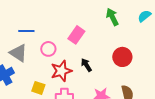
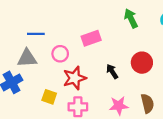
pink rectangle: (76, 35) -> (91, 38), turned 36
gray triangle: (18, 53) -> (27, 58), turned -36
black arrow: (86, 65) -> (112, 71), moved

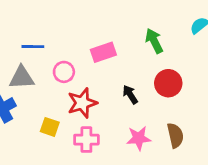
green arrow: (131, 18) -> (154, 41), moved

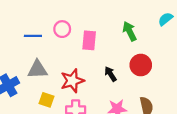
pink rectangle: (103, 52) -> (89, 40), turned -66
pink circle: (64, 72) -> (62, 29), moved
gray triangle: (22, 78) -> (37, 70), moved

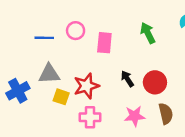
red circle: (141, 65) -> (155, 82), moved
yellow square: (46, 100) -> (61, 97), moved

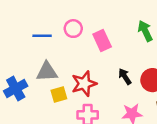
pink rectangle: (104, 43) -> (102, 41), turned -30
yellow square: (61, 97) -> (59, 94), turned -35

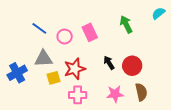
pink circle: (73, 29) -> (65, 36), moved
blue line: (42, 36) -> (39, 28), turned 35

